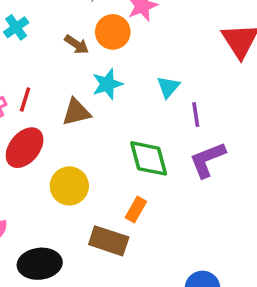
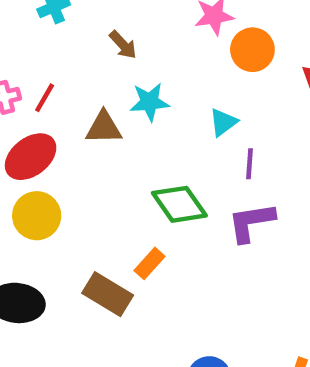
orange circle: (113, 32) -> (252, 50), moved
green diamond: (149, 158) -> (179, 204), turned -33
yellow circle: (69, 186) -> (37, 216), moved

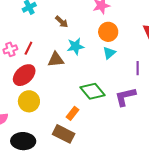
orange circle: (252, 50) -> (108, 32), moved
purple line: (249, 164) -> (138, 68), moved
orange rectangle: (150, 263) -> (72, 113), moved

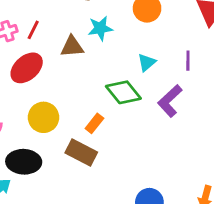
cyan triangle: (109, 53) -> (147, 62), moved
purple L-shape: (125, 97) -> (170, 101), turned -30
yellow circle: (29, 101) -> (43, 117), moved

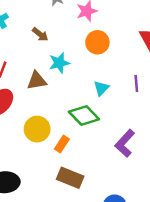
purple L-shape: (170, 101) -> (125, 143), moved
yellow circle: (43, 117) -> (37, 129), moved
brown rectangle: (81, 152) -> (70, 178), moved

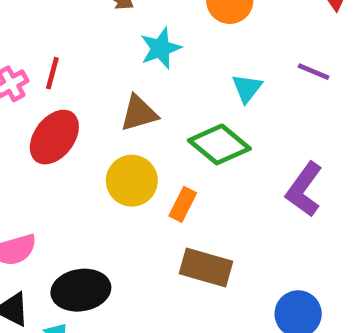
brown triangle: (37, 81) -> (139, 113), moved
purple line: (136, 84) -> (314, 72), turned -56

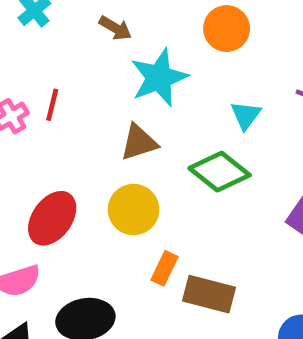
cyan star: (161, 48) -> (159, 78), size x1.4
red ellipse: (54, 137) -> (52, 218), moved
orange rectangle: (183, 204) -> (165, 268), moved

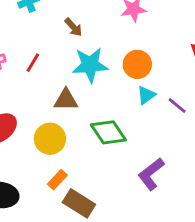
orange circle: (227, 29) -> (137, 64), moved
red line: (52, 105) -> (33, 63), moved
cyan triangle: (246, 115) -> (146, 95), moved

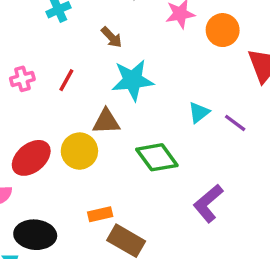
orange circle: (137, 64) -> (223, 30), moved
yellow circle: (50, 139) -> (79, 151), moved
orange rectangle: (57, 180) -> (100, 214), turned 36

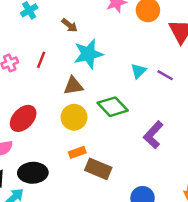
yellow circle: (79, 151) -> (74, 117), moved

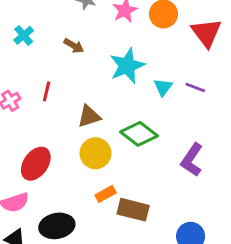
cyan star: (88, 54) -> (127, 66), moved

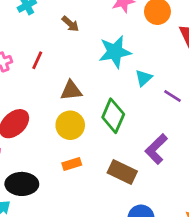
purple line: (195, 87) -> (172, 96), moved
green diamond: (139, 134) -> (113, 116), turned 64
brown rectangle: (133, 210) -> (122, 172), moved

